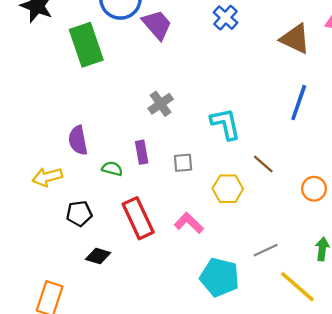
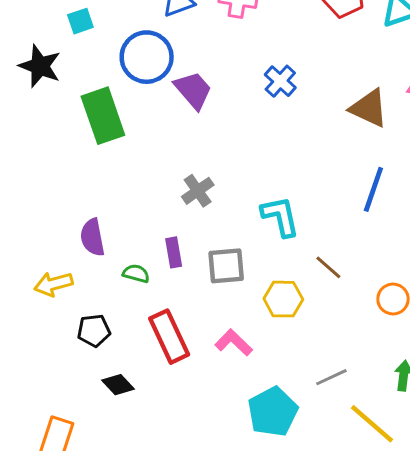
gray square: (183, 163) -> (226, 266), size x1.5
black diamond: (98, 256) -> (118, 385), turned 30
cyan pentagon: (220, 277) -> (273, 412), turned 30

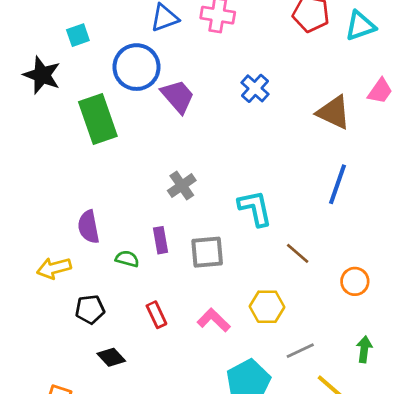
yellow hexagon: (283, 299) -> (267, 307), moved
red rectangle: (169, 337) -> (156, 315), size x0.6

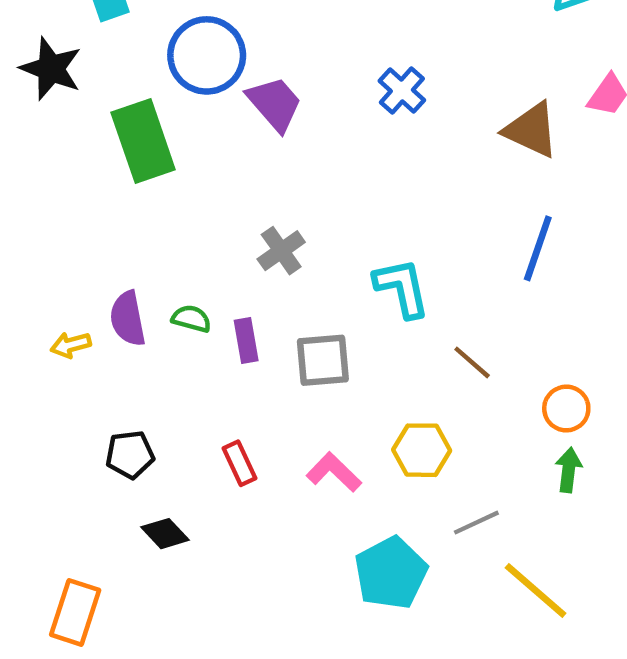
green semicircle: (127, 259) -> (191, 319), moved
yellow arrow: (54, 268) -> (71, 345), moved, size x0.7
green arrow: (364, 349) -> (569, 470), moved

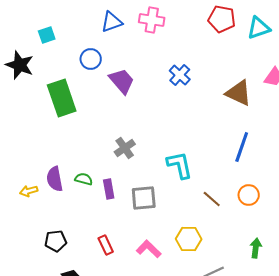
blue circle: (207, 55) -> (91, 59), size x0.6
orange circle: (566, 409) -> (249, 195), moved

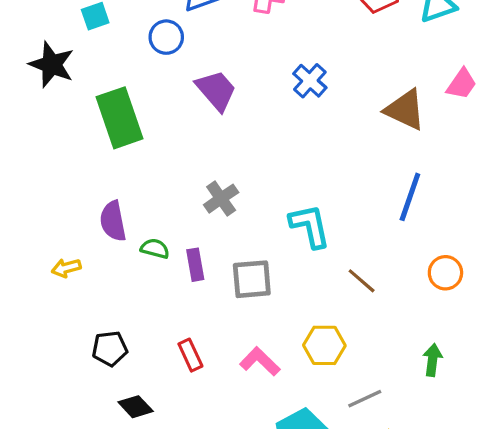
blue circle: (91, 59) -> (166, 37), moved
purple semicircle: (55, 179) -> (113, 221), moved
orange circle: (249, 195) -> (445, 273), moved

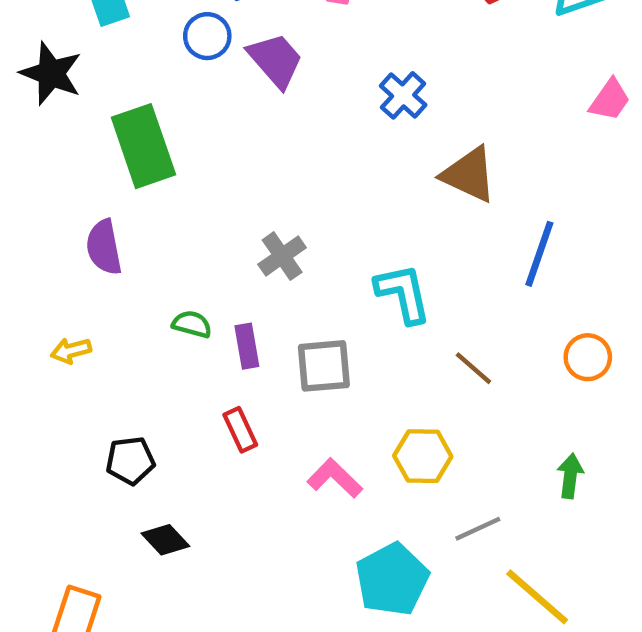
purple trapezoid: (216, 90) -> (275, 60), moved
brown triangle: (405, 110) -> (469, 175), moved
purple semicircle: (113, 221) -> (104, 247), moved
red rectangle: (190, 355) -> (240, 430), moved

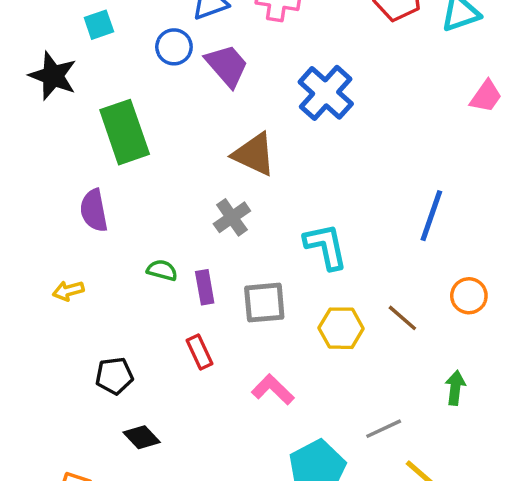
blue cross: (403, 95) -> (326, 93), size x1.5
brown triangle: (469, 175) -> (254, 154), moved
brown line: (473, 368) -> (402, 318), moved
yellow hexagon: (423, 456) -> (341, 328), moved

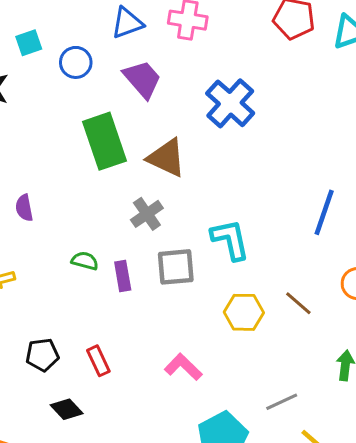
blue circle: (174, 47) -> (76, 62), moved
green rectangle: (125, 132) -> (104, 141), moved
purple semicircle: (94, 211) -> (24, 208), size x0.7
gray square: (264, 303) -> (176, 267), moved
red rectangle: (200, 352) -> (98, 361), moved

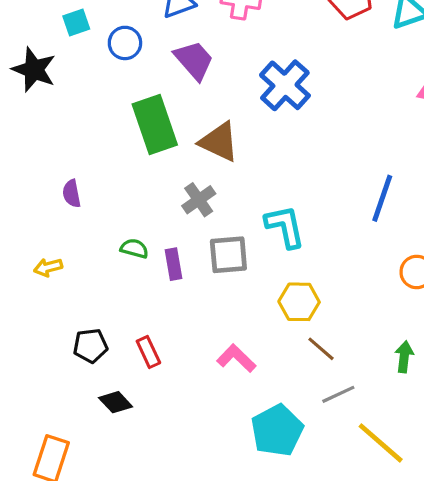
brown line: (298, 303) -> (321, 349), moved

